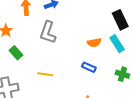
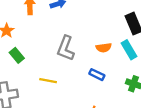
gray L-shape: (48, 32) -> (66, 48), moved

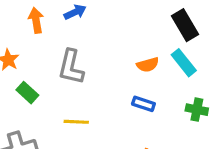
gray L-shape: (66, 48) -> (71, 67), moved

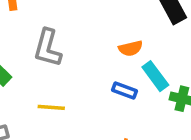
cyan rectangle: (184, 63) -> (155, 76), moved

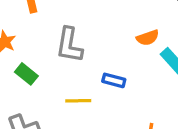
blue rectangle: (124, 91) -> (114, 80), moved

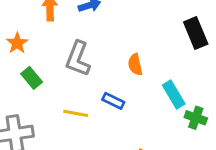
orange semicircle: (148, 38) -> (135, 64), moved, turned 85

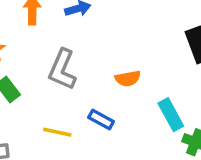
orange semicircle: (135, 64) -> (128, 79), turned -90

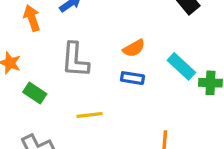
blue rectangle: (101, 119) -> (132, 78), moved

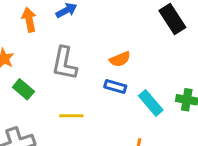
cyan rectangle: (181, 66) -> (151, 103), moved

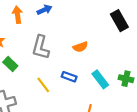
blue rectangle: (115, 87) -> (69, 77), moved
yellow line: (71, 116) -> (43, 85), turned 49

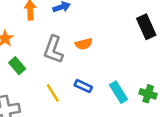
orange semicircle: (80, 47) -> (84, 44), moved

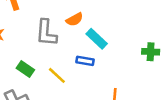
green rectangle: (17, 66) -> (25, 69), moved
cyan rectangle: (118, 92) -> (97, 39), moved

